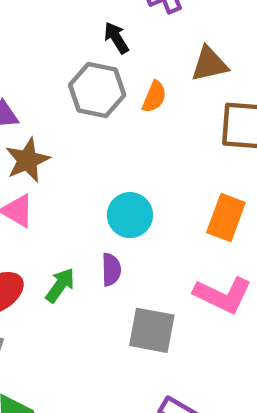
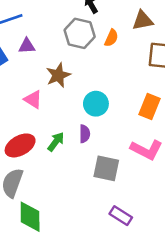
brown star: (27, 160) -> (58, 75), moved

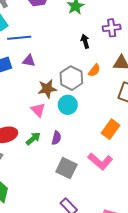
gray hexagon: (80, 33) -> (71, 78), moved
pink triangle: (33, 100) -> (38, 110), moved
cyan circle: (96, 104) -> (68, 105), moved

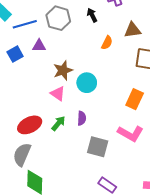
gray hexagon: (71, 78) -> (58, 18), moved

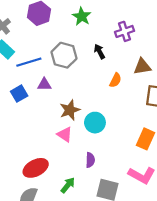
green arrow: (58, 123) -> (68, 185), moved

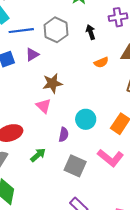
orange semicircle: (116, 80) -> (101, 62), turned 32
purple triangle: (44, 84) -> (32, 55), turned -40
cyan circle: (95, 123) -> (86, 119), moved

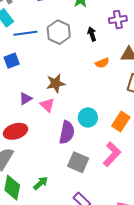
purple triangle: (32, 55) -> (26, 99), moved
purple semicircle: (64, 135) -> (67, 132), size x1.6
green arrow: (38, 155) -> (41, 183), moved
pink L-shape: (110, 158) -> (112, 154), turned -85

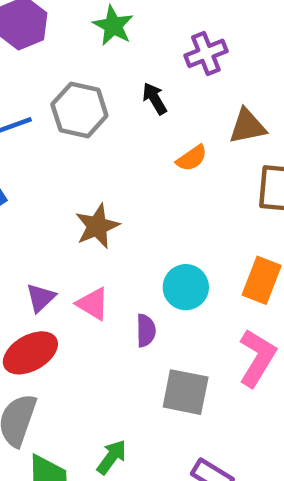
purple triangle: (26, 99) -> (41, 298), moved
pink triangle: (47, 105) -> (93, 304), moved
purple semicircle: (67, 132) -> (146, 331), size x0.6

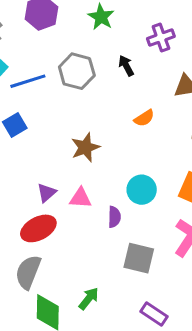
orange semicircle: (192, 158) -> (144, 118), moved
pink triangle: (93, 304) -> (80, 198), turned -30

